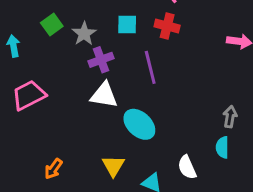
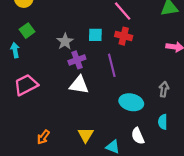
green square: (52, 24) -> (27, 31), moved
gray arrow: (230, 117) -> (164, 89), moved
cyan ellipse: (139, 124) -> (131, 102), moved, turned -30

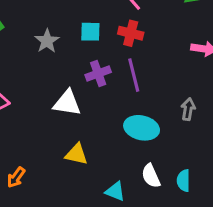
purple cross: (77, 60) -> (98, 74), moved
purple line: (112, 65) -> (134, 75), moved
cyan semicircle: (163, 122) -> (183, 181), moved
yellow triangle: (86, 135) -> (76, 154), moved, turned -49

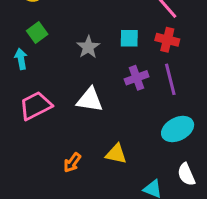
white triangle: (67, 103) -> (90, 100), moved
cyan ellipse: (142, 128) -> (178, 129), turned -40
orange arrow: (16, 177) -> (72, 163), moved

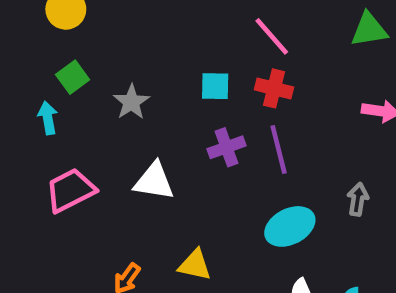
gray star: (88, 47) -> (131, 102), moved

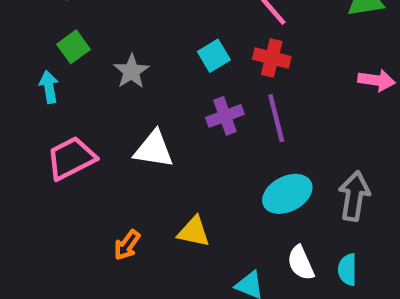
cyan square: (215, 86) -> (214, 56), turned -32
gray arrow: (358, 199) -> (354, 196), moved, size x1.5

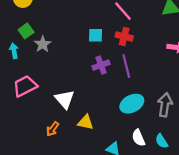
cyan square: (214, 56) -> (95, 35), turned 32
gray star: (131, 71) -> (43, 44), moved
white triangle: (154, 149) -> (65, 99), moved, turned 40
cyan semicircle: (347, 270) -> (162, 141), turned -32

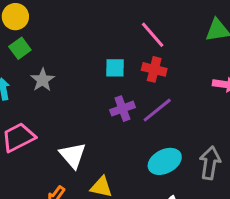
green square: (26, 31) -> (20, 48), moved
purple line: (126, 66) -> (157, 110), turned 65

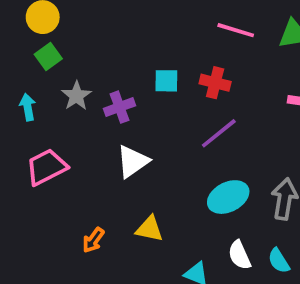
pink line: (153, 35) -> (236, 30), moved, turned -32
purple cross: (122, 109) -> (119, 107), moved
white triangle: (73, 155) -> (133, 161), moved, turned 36

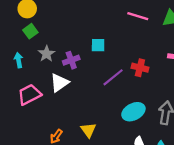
red cross: (215, 83) -> (140, 68), moved
purple line: (219, 133) -> (113, 77), moved
white triangle: (133, 161) -> (59, 83), moved
yellow triangle: (149, 229) -> (88, 130), turned 42

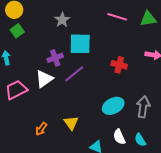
cyan square: (98, 45) -> (80, 44), size x1.6
gray star: (47, 54) -> (62, 20), moved
purple line: (113, 77) -> (74, 74), moved

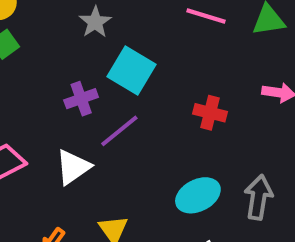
cyan square: (80, 44) -> (131, 70), turned 30
white triangle: (44, 79) -> (73, 167), moved

